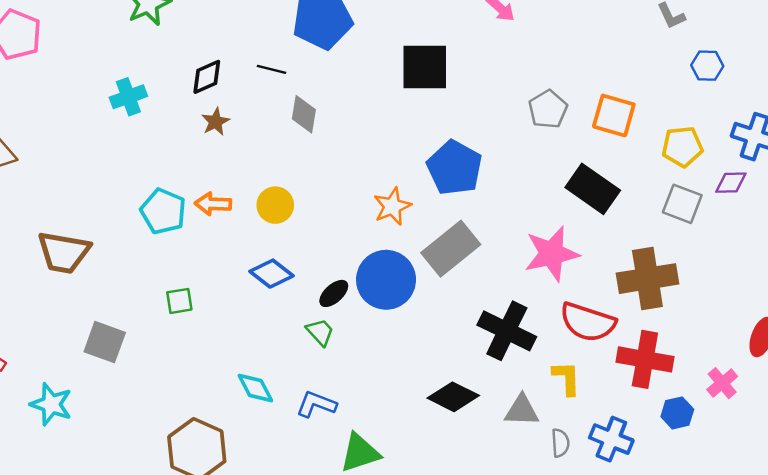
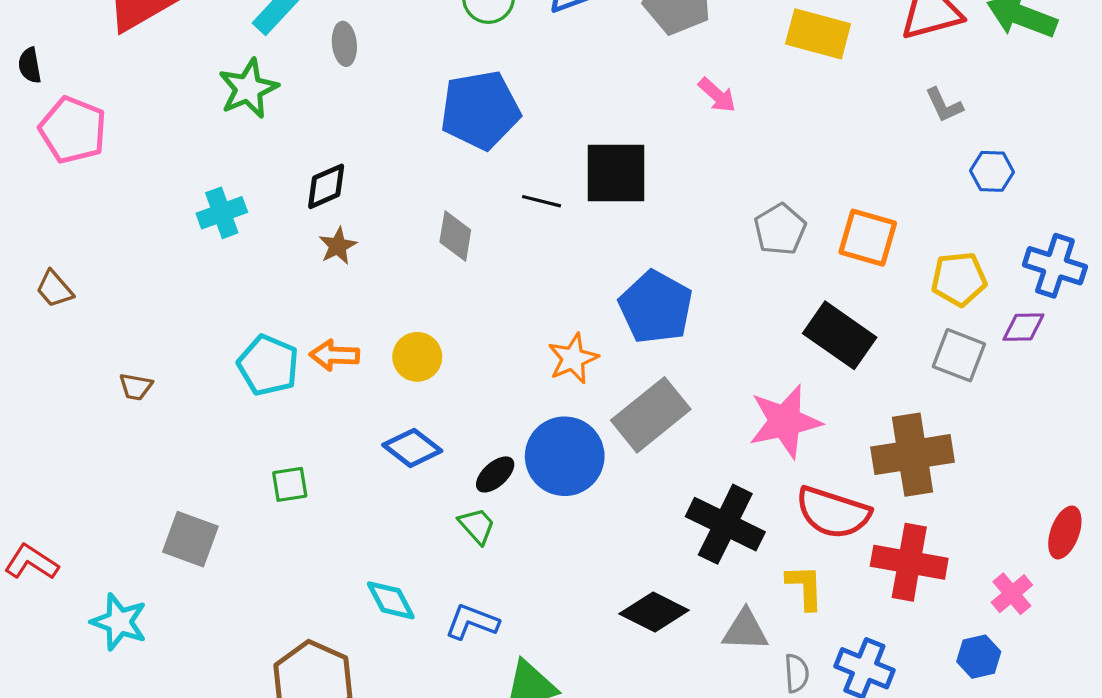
black line: (272, 69) -> (541, 201), moved
brown trapezoid: (64, 252) -> (136, 387), moved, size x0.5
blue hexagon: (677, 413) -> (979, 657), moved

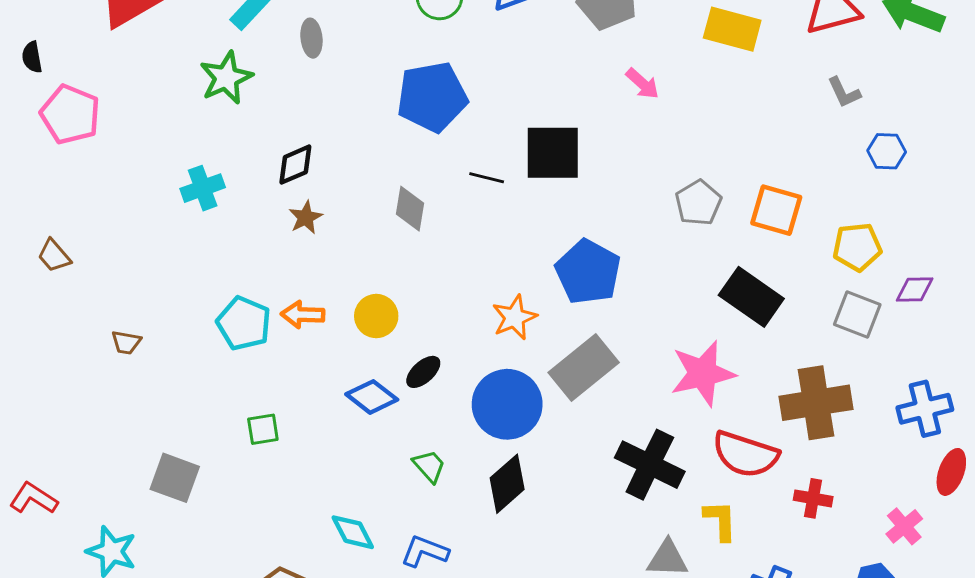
blue cross: (1055, 266) -> (925, 409), moved, turned -32
black ellipse: (495, 474) -> (423, 372), moved
red cross: (909, 562) -> (813, 498), size x0.6
black diamond: (654, 612) -> (507, 484), moved, turned -68

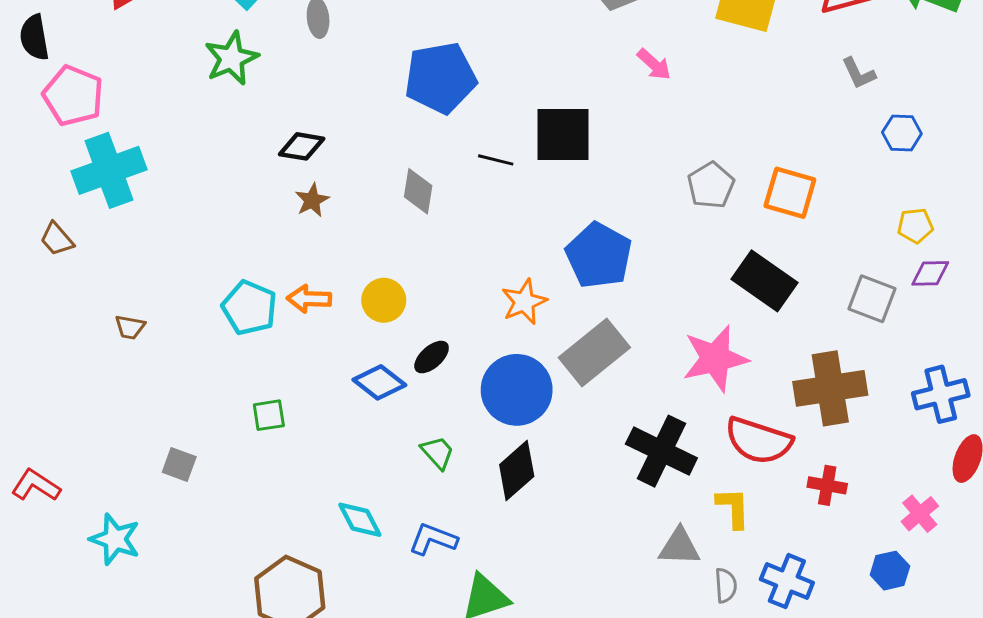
black semicircle: (32, 57) -> (34, 37), size x1.4
black diamond: (295, 165) -> (302, 146), turned 33
cyan cross: (203, 188) -> (109, 170), moved, size x1.6
yellow pentagon: (857, 247) -> (915, 226), moved, size x0.7
gray square: (175, 478) -> (179, 465), size x0.7

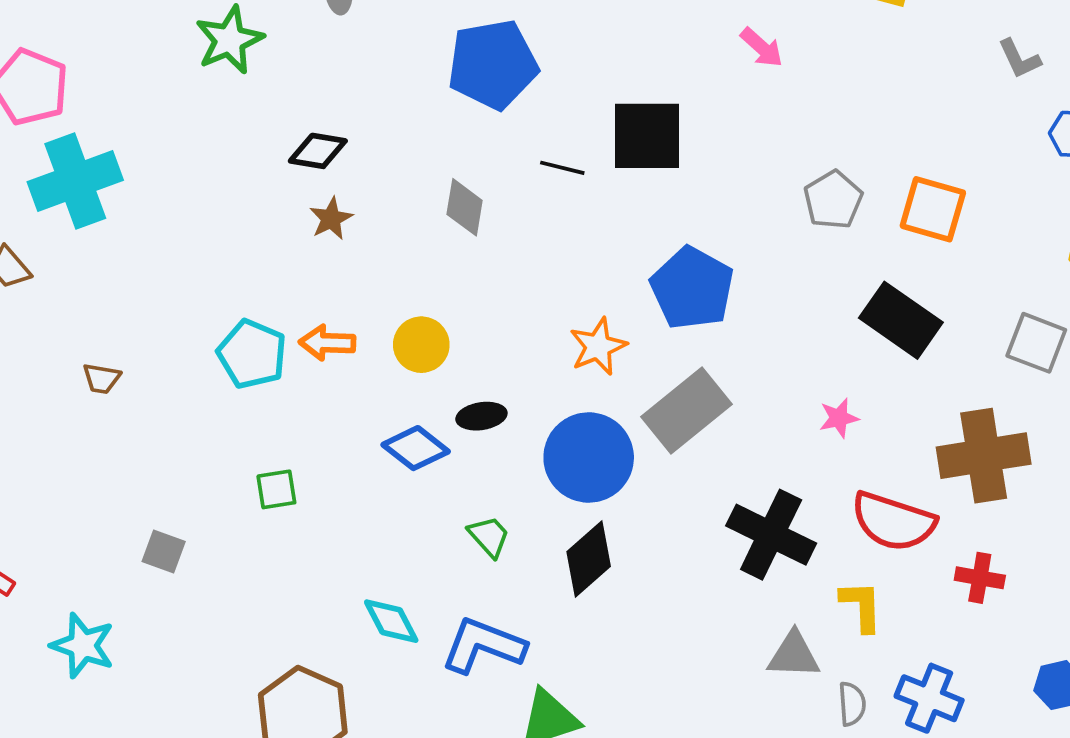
black ellipse: (432, 357) -> (481, 416), turned 33
pink star: (715, 358) -> (839, 418), size x0.5
blue L-shape: (433, 539) -> (483, 646), size x1.4

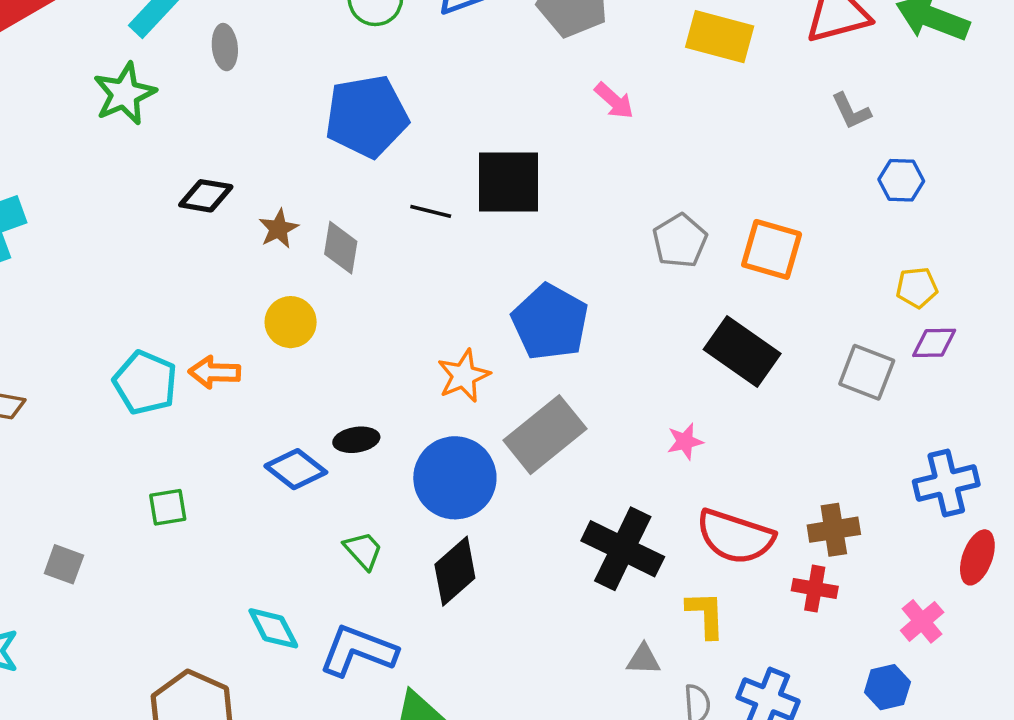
brown star: (331, 219) -> (278, 229), moved
yellow circle: (421, 345) -> (291, 322), moved
brown cross: (984, 456) -> (834, 530), moved, size x0.6
gray triangle: (794, 655) -> (643, 659), size x0.7

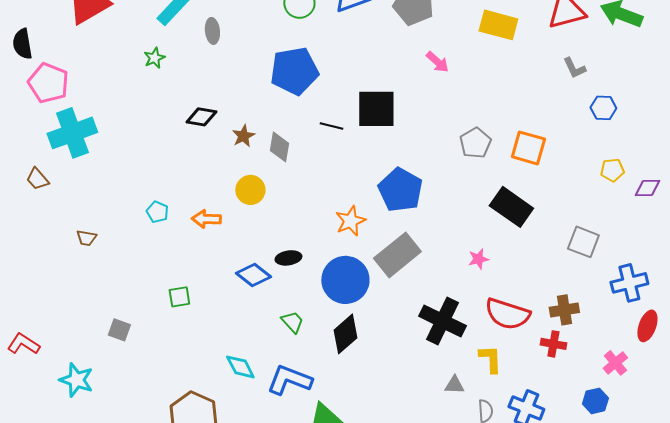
green star: (124, 94) -> (154, 58), size x0.6
purple diamond: (934, 343) -> (647, 188), moved
gray square: (867, 372) -> (583, 242), moved
cyan pentagon: (145, 383) -> (157, 212), moved, size x0.6

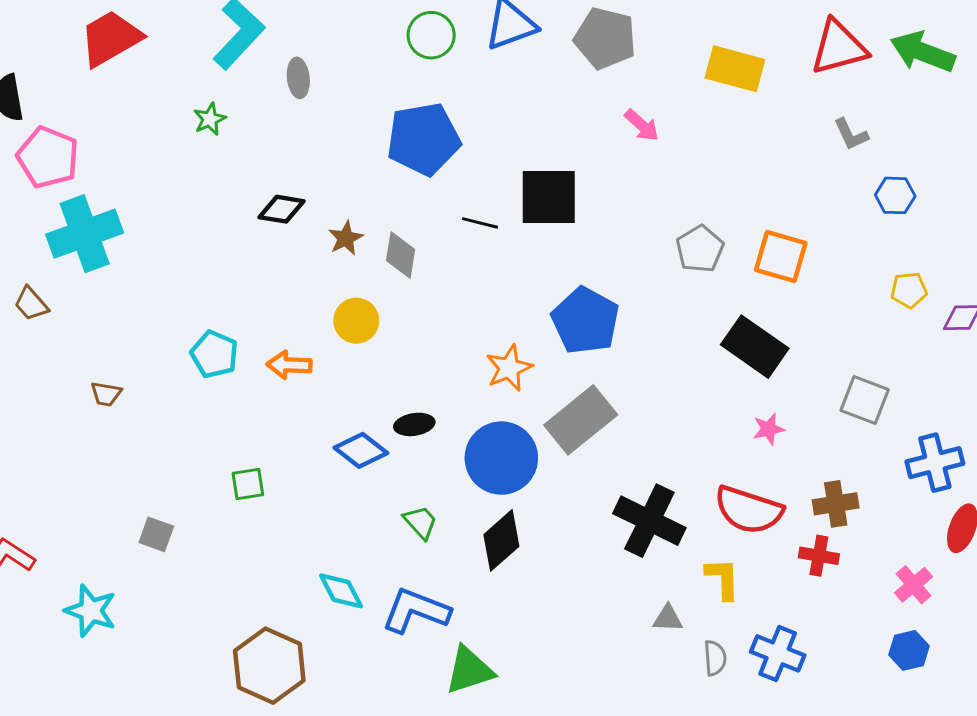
cyan pentagon: (157, 212) -> (214, 354), size x1.4
pink star: (478, 259) -> (768, 429), moved
blue hexagon: (595, 401) -> (909, 650), moved

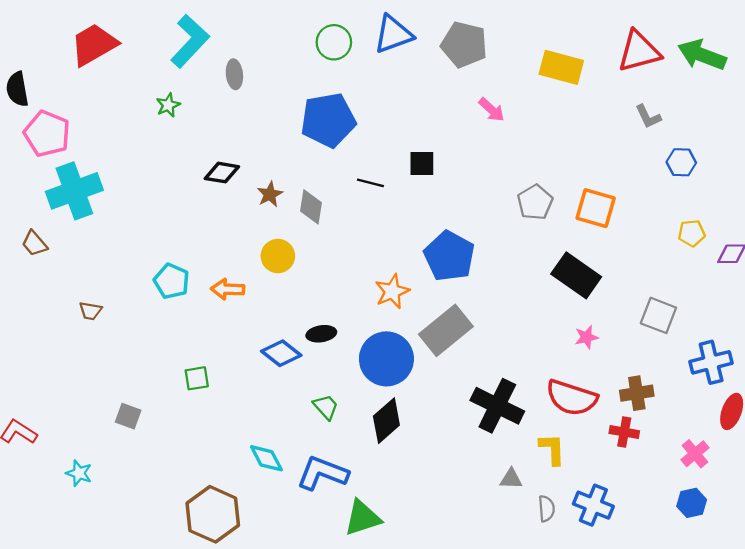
black square: (549, 197) -> (422, 163), size x0.6
cyan star: (91, 611) -> (79, 473), size x0.7

